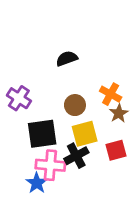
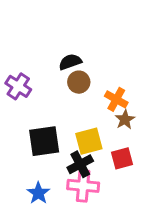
purple cross: (19, 98) -> (18, 86), moved
brown circle: (75, 105) -> (79, 82), moved
pink cross: (50, 165) -> (83, 186), moved

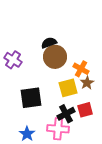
brown circle: (79, 82) -> (55, 57), size x1.5
yellow square: (89, 141) -> (68, 88), moved
black cross: (80, 164) -> (66, 114), moved

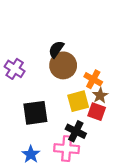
black semicircle: (49, 43) -> (56, 49), turned -35
red square: (85, 110) -> (97, 112), moved, turned 35
black cross: (66, 114) -> (76, 131), turned -36

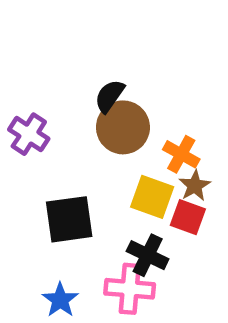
yellow square: (78, 101) -> (152, 197), turned 35

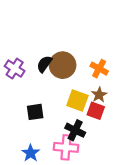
black semicircle: (110, 96) -> (44, 64), moved
orange cross: (181, 154) -> (99, 69), moved
black square: (69, 219) -> (35, 112), size x0.7

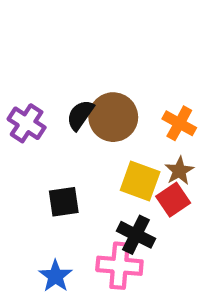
red square: (96, 111) -> (173, 200), turned 36

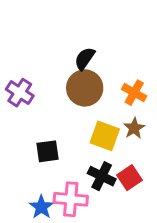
black semicircle: (80, 115) -> (85, 59), moved
red square: (173, 200) -> (130, 178), moved
pink cross: (119, 266) -> (71, 199), moved

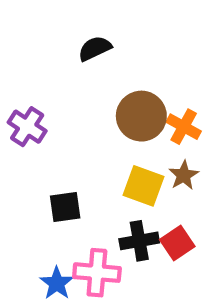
black semicircle: (85, 59) -> (95, 48), moved, turned 30
brown circle: (85, 88) -> (141, 116), moved
black cross: (102, 176) -> (139, 241), turned -36

